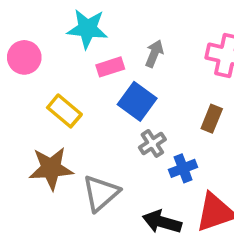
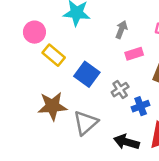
pink rectangle: (110, 67) -> (134, 54), moved
blue square: (137, 101) -> (87, 74), moved
yellow rectangle: (64, 111) -> (54, 55), moved

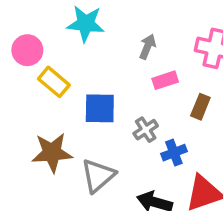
blue square: (87, 74) -> (100, 108), turned -35

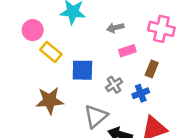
gray arrow: (147, 47) -> (115, 28), turned -126
blue cross: (174, 153) -> (141, 93), moved
gray triangle: (98, 176) -> (96, 116), moved

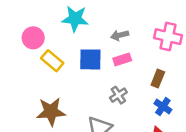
pink rectangle: (127, 51) -> (122, 59), moved
blue square: (82, 70) -> (90, 59), moved
blue cross: (141, 93) -> (163, 107), moved, turned -35

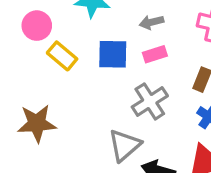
gray cross: (118, 95) -> (150, 101), size x1.5
brown star: (51, 112) -> (37, 123), moved

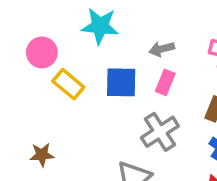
pink rectangle: (155, 54) -> (165, 82), turned -50
brown star: (37, 123) -> (42, 155), size x0.6

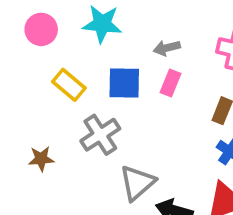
pink circle: (42, 52) -> (41, 29), moved
gray cross: (160, 132) -> (100, 135), moved

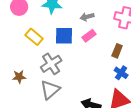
pink rectangle: (170, 83) -> (89, 36), turned 32
gray triangle: (137, 183) -> (50, 90), moved

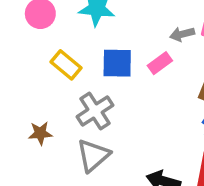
gray arrow: (87, 17) -> (182, 34), moved

